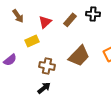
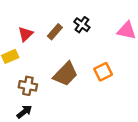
black cross: (93, 14) -> (82, 25), turned 32

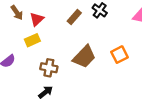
red triangle: (26, 34) -> (37, 19), moved

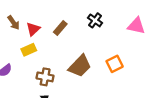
brown rectangle: (74, 17) -> (60, 28), moved

